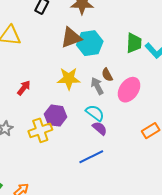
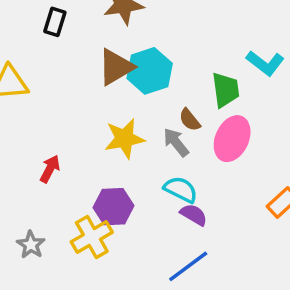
green trapezoid: (134, 43) -> (226, 90), moved

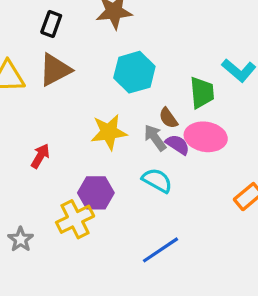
brown triangle: (116, 67) -> (55, 70), moved
pink ellipse: (232, 139) -> (206, 137), turned 72
purple semicircle: (194, 215) -> (178, 145), moved
gray star: (31, 245) -> (21, 239), moved

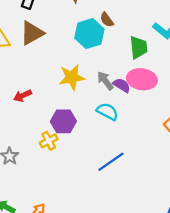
brown semicircle: (168, 118) -> (107, 20), moved
red arrow: (40, 156) -> (23, 96), turned -144
yellow cross: (75, 219) -> (49, 141), size x0.7

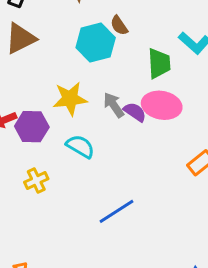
cyan semicircle: (107, 112) -> (80, 146), moved
purple hexagon: (63, 121) -> (32, 127), moved

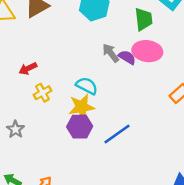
yellow star: (70, 99) -> (82, 107), moved
purple hexagon: (32, 127) -> (80, 127), moved
yellow cross: (36, 181) -> (42, 93), moved

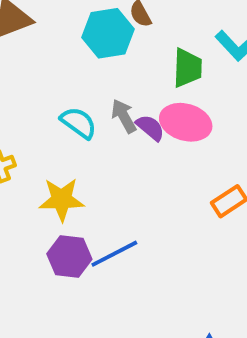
cyan semicircle: (87, 86) -> (79, 123), moved
purple hexagon: (80, 127) -> (69, 257), moved

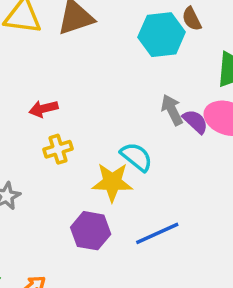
cyan semicircle: (79, 123) -> (136, 157), moved
purple hexagon: (69, 257) -> (91, 231), moved

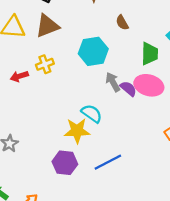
cyan hexagon: (162, 35) -> (93, 51), moved
red arrow: (43, 109) -> (19, 76), moved
yellow cross: (58, 149) -> (45, 64), moved

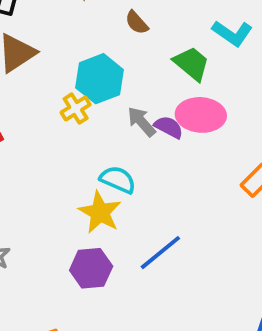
green trapezoid: (150, 54) -> (192, 64), turned -40
yellow cross: (45, 64) -> (76, 109), moved
yellow star: (77, 131) -> (100, 212), turned -30

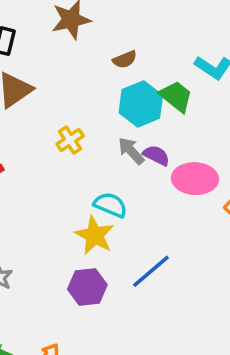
brown semicircle: (137, 23) -> (125, 60), turned -70
cyan hexagon: (100, 79) -> (141, 104), moved
pink ellipse: (201, 115) -> (195, 179), moved

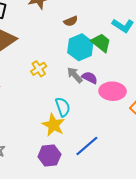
cyan semicircle: (110, 205) -> (63, 107), turned 48

